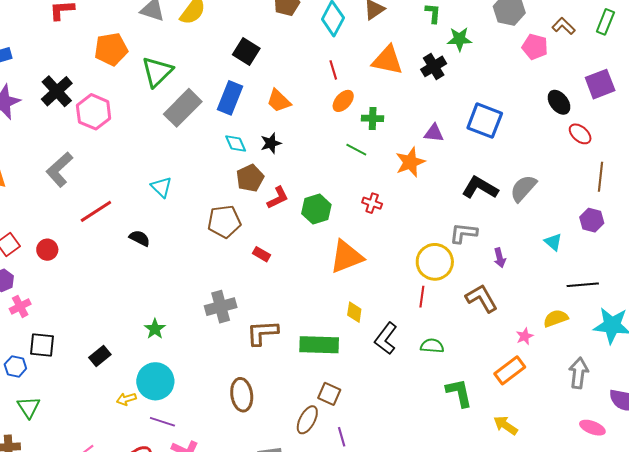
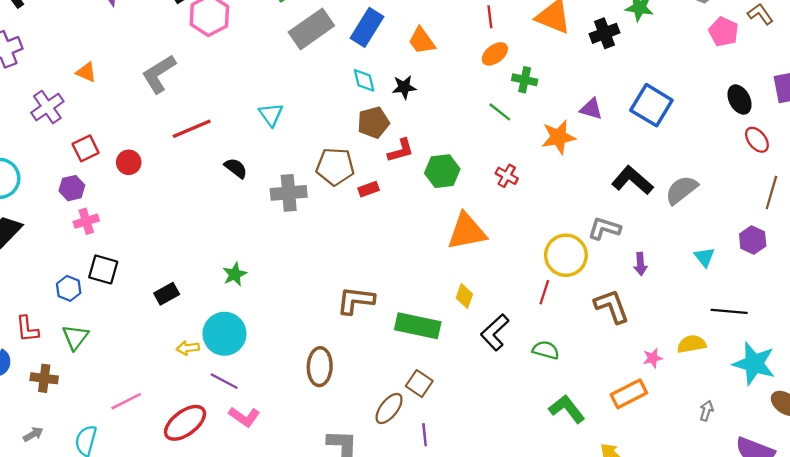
red rectangle: (261, 254) -> (369, 189), moved, turned -60
gray cross: (221, 307) -> (289, 193), moved
gray arrow: (579, 373) -> (706, 411), size x0.6
green L-shape: (459, 393) -> (567, 409), turned -36

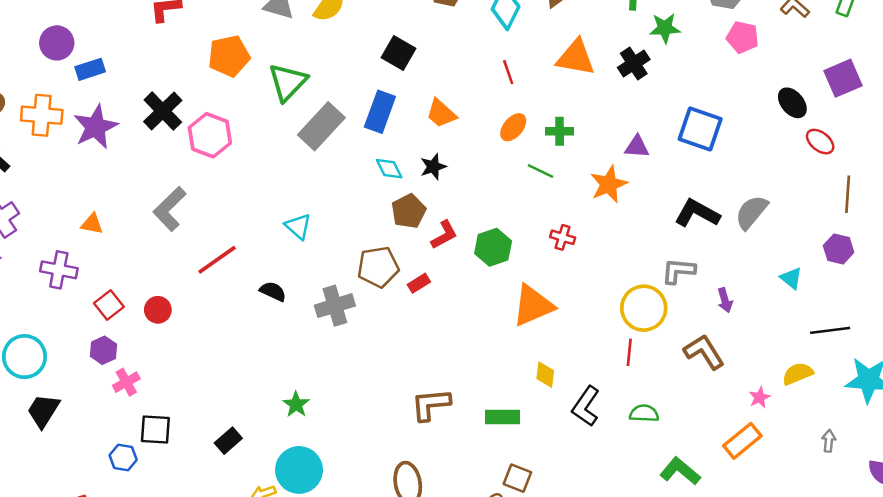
pink pentagon: (724, 32) -> (742, 37), moved
orange ellipse: (495, 54) -> (513, 127), moved
purple cross: (47, 107) -> (59, 270), turned -32
green rectangle: (418, 326) -> (503, 417), size x0.7

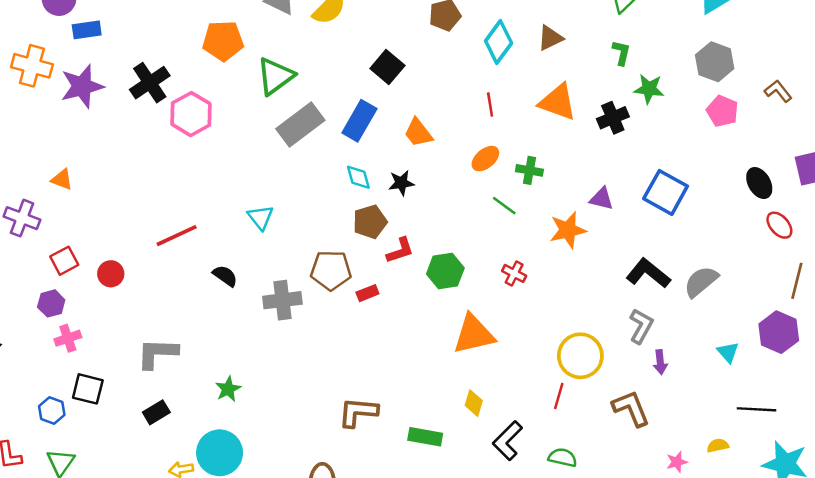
gray L-shape: (170, 209) -> (157, 353), moved, turned 36
purple hexagon: (839, 249) -> (779, 332), size x1.4
gray L-shape: (678, 271) -> (641, 326), moved, turned 104
yellow semicircle: (798, 374) -> (718, 445), size x0.7

